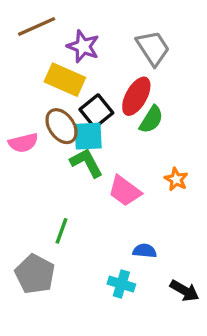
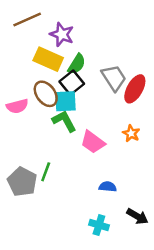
gray trapezoid: (153, 48) -> (114, 78), moved
red ellipse: (136, 96) -> (135, 89), moved
green semicircle: (151, 119) -> (77, 64), moved
gray pentagon: (35, 274) -> (22, 182), moved
cyan cross: (121, 284) -> (99, 225), moved

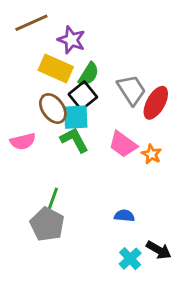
pink semicircle: (17, 106) -> (23, 141), moved
pink trapezoid: (93, 142) -> (123, 144), moved
gray pentagon: (22, 182) -> (47, 224), moved
cyan cross: (99, 225) -> (130, 259), moved, turned 30

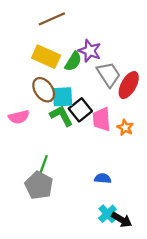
brown line: (31, 23) -> (52, 19), moved
purple star: (71, 40) -> (90, 51), moved
black square: (83, 96) -> (80, 110), moved
pink trapezoid: (123, 144) -> (102, 119), turned 50
black arrow: (159, 250) -> (122, 220), moved

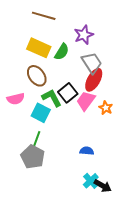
brown line: (52, 19) -> (44, 16), turned 40
purple star: (90, 51) -> (84, 35), moved, turned 30
red ellipse: (129, 85) -> (94, 80), moved
cyan square: (63, 97) -> (41, 113), moved, turned 30
pink trapezoid: (102, 119) -> (86, 101), turned 40

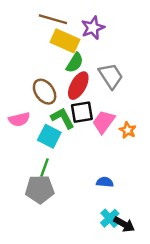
purple star: (84, 35) -> (93, 28), moved
yellow rectangle: (39, 48) -> (65, 41), moved
red ellipse: (94, 80) -> (78, 86), moved
black square: (68, 93) -> (82, 112), turned 30
gray pentagon: (33, 157) -> (40, 189), turned -30

